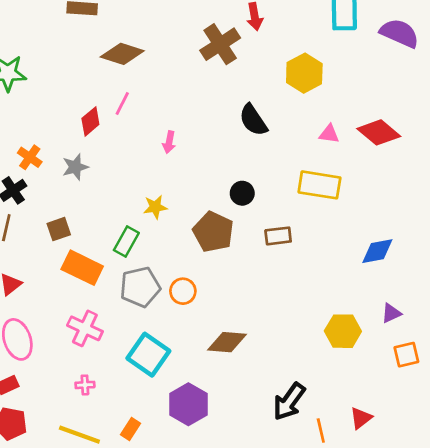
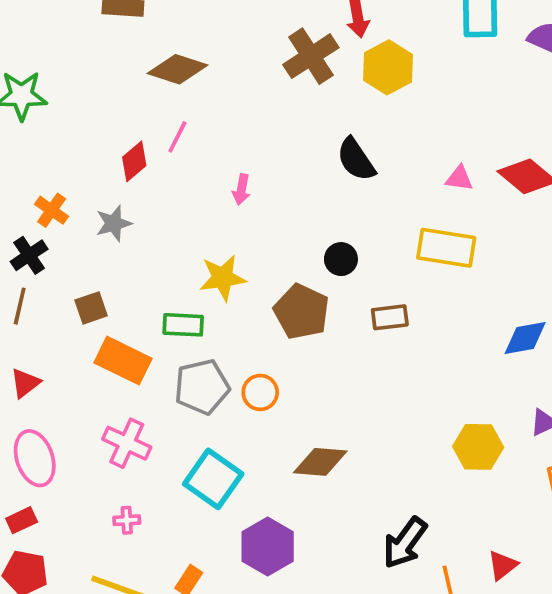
yellow hexagon: (304, 73) -> (388, 67), moved
yellow star: (155, 207) -> (223, 278), size x1.4
green rectangle: (126, 241) -> (183, 325), turned 64

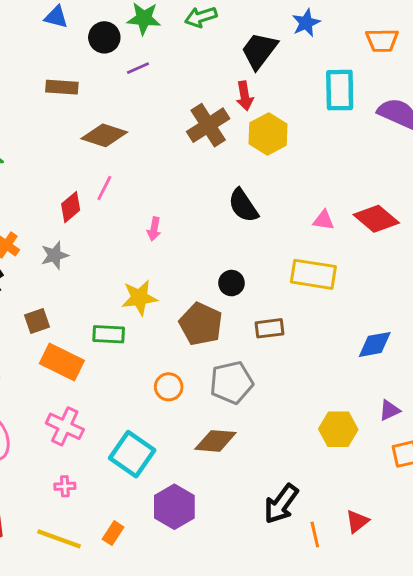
gray pentagon: (202, 387) -> (232, 382), moved

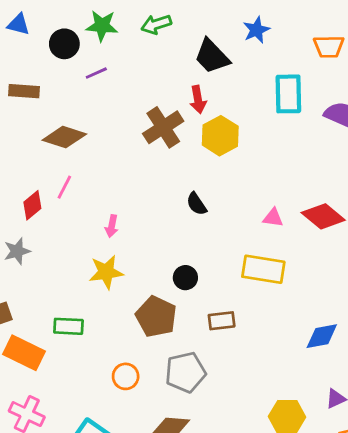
black trapezoid: (259, 51) -> (212, 56), turned -81
black semicircle: (243, 206) -> (197, 204), size x0.7
yellow star: (139, 298) -> (106, 272), moved

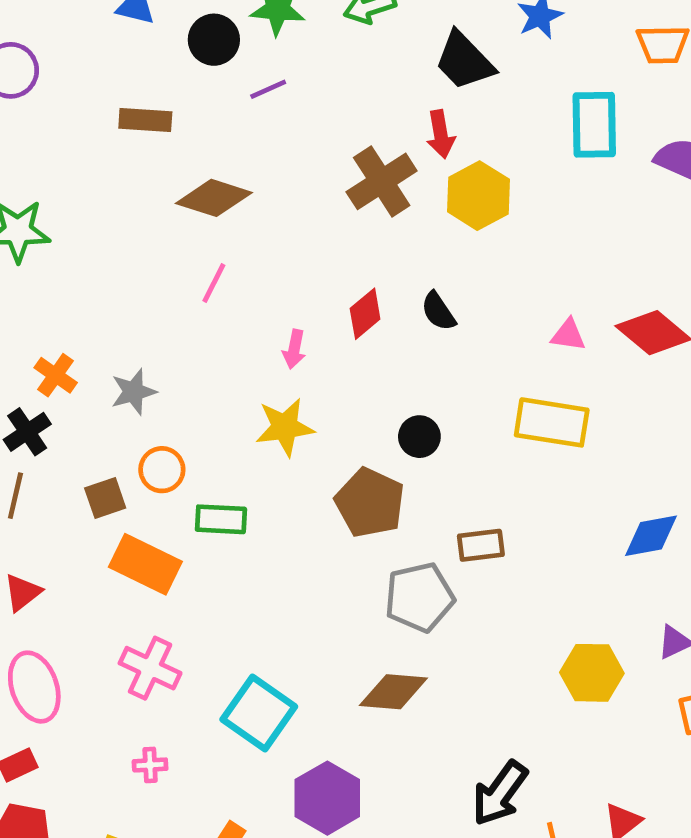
red diamond: (32, 205) -> (365, 314), moved
brown rectangle: (222, 321) -> (481, 545), moved
orange circle: (126, 376) -> (162, 470), moved

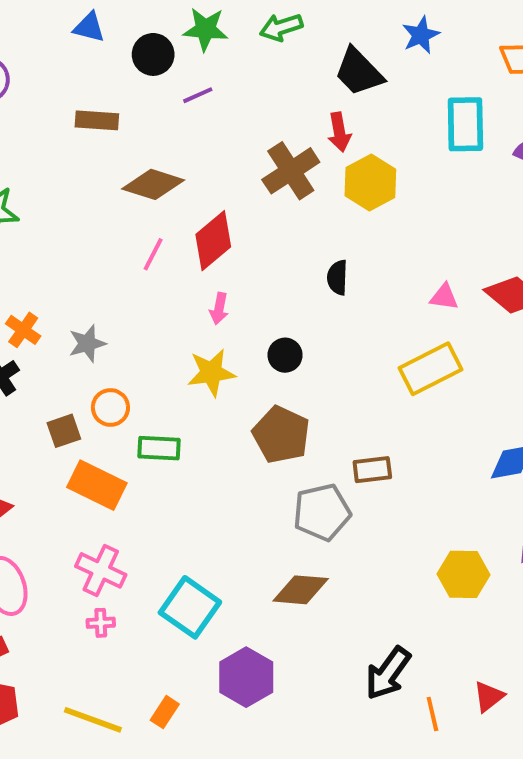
black semicircle: (438, 311) -> (337, 278), turned 36
red diamond: (365, 314) -> (213, 241), moved, size x1.4
yellow rectangle: (552, 422) -> (431, 369), turned -36
black circle: (419, 437) -> (285, 355), moved
pink cross: (150, 765) -> (101, 623), moved

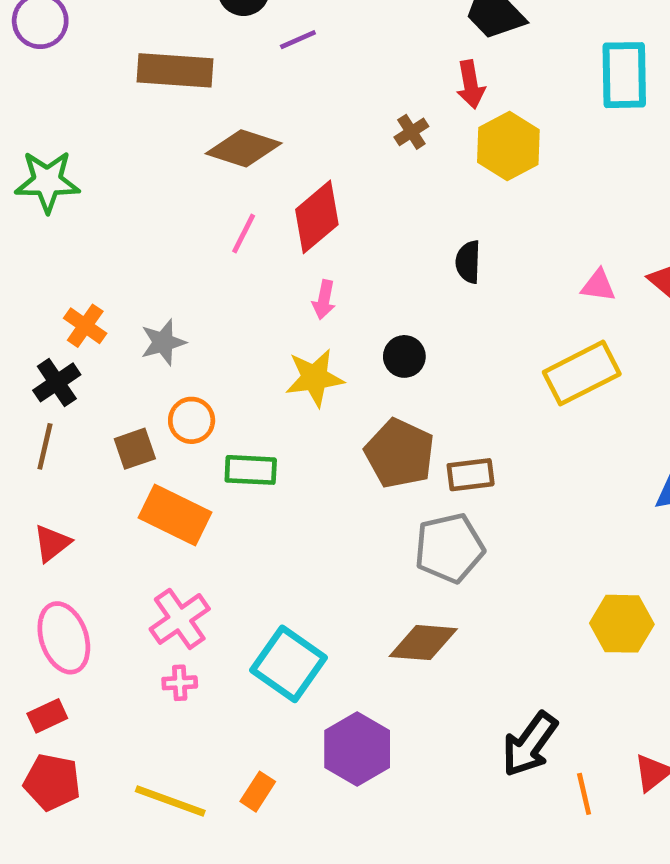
brown rectangle: (97, 120) -> (175, 70), size x1.4
brown cross: (291, 171) -> (411, 132), size x0.5
brown rectangle: (372, 470) -> (471, 475), moved
pink cross: (101, 570) -> (180, 619), turned 30

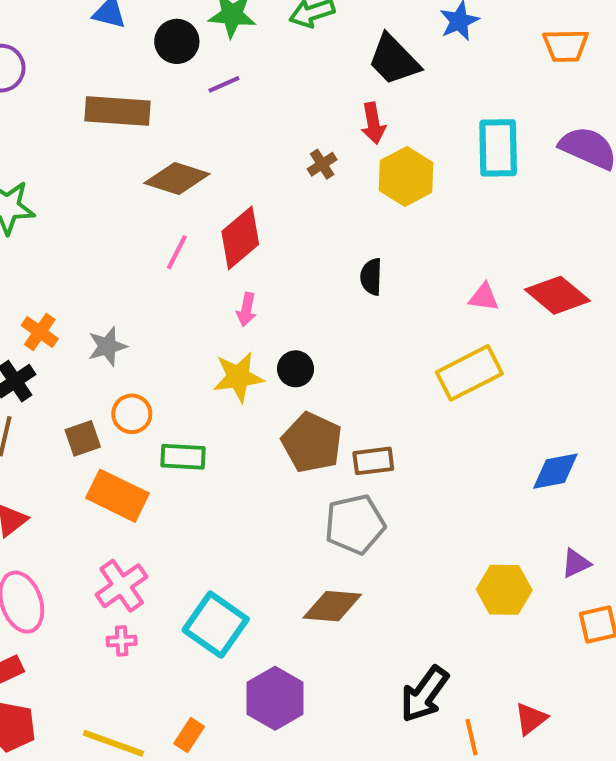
cyan rectangle: (624, 75) -> (498, 148), moved
black circle: (404, 356) -> (296, 369), moved

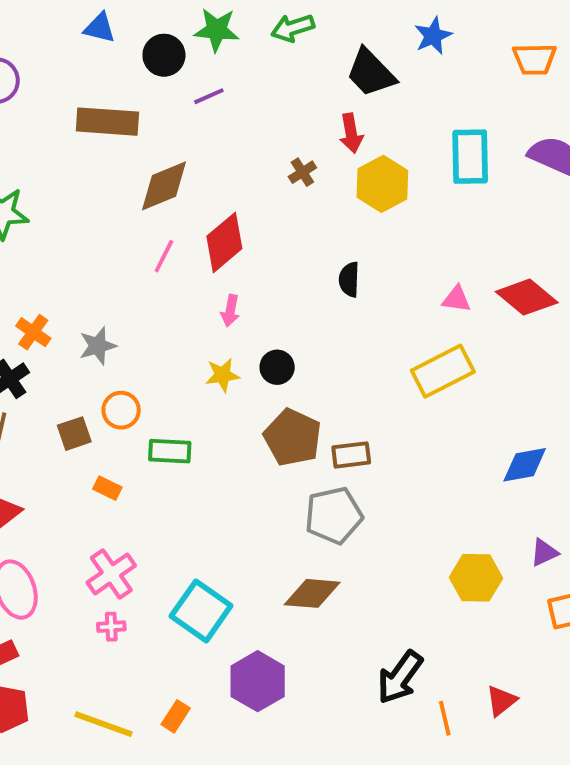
brown diamond: (177, 179) -> (164, 186), turned -40
yellow star: (238, 377) -> (222, 375), size x0.7
orange rectangle: (118, 496) -> (107, 488), size x0.5

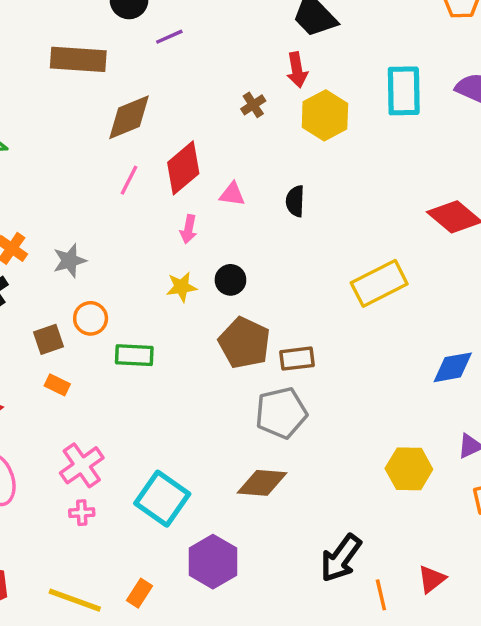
pink triangle: (456, 299) -> (232, 194), moved
orange rectangle: (107, 488) -> (57, 385), moved

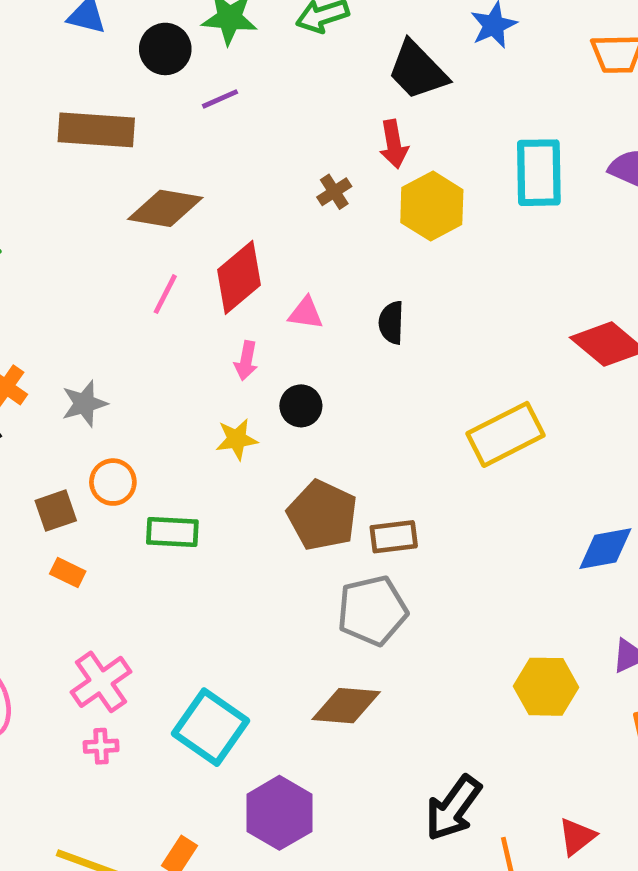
brown diamond: (129, 117) -> (165, 208), turned 32
black circle: (230, 280) -> (301, 406), moved

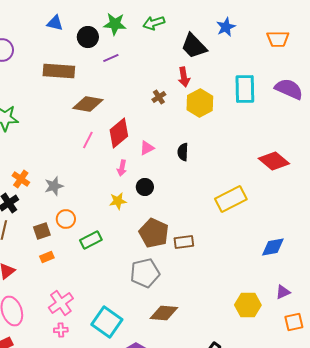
pink triangle: (306, 313) -> (147, 148), turned -35
green rectangle: (172, 532) -> (91, 240), turned -30
orange rectangle: (68, 572) -> (47, 257), turned -48
gray pentagon: (372, 611) -> (145, 273), moved

